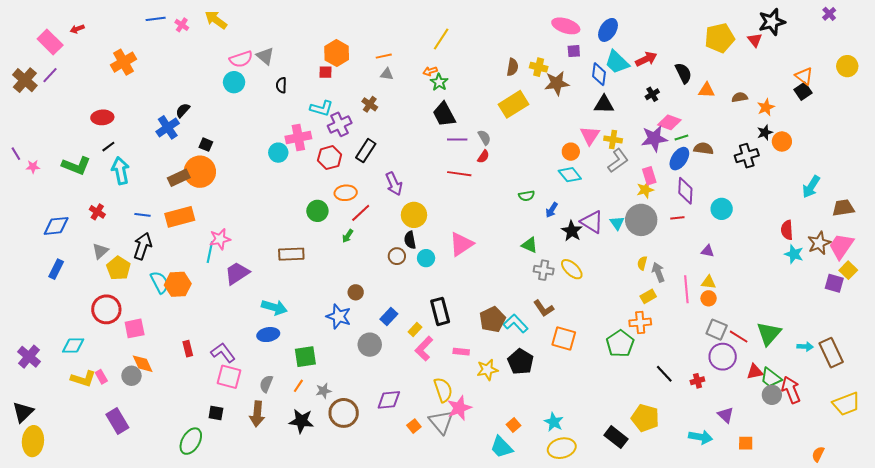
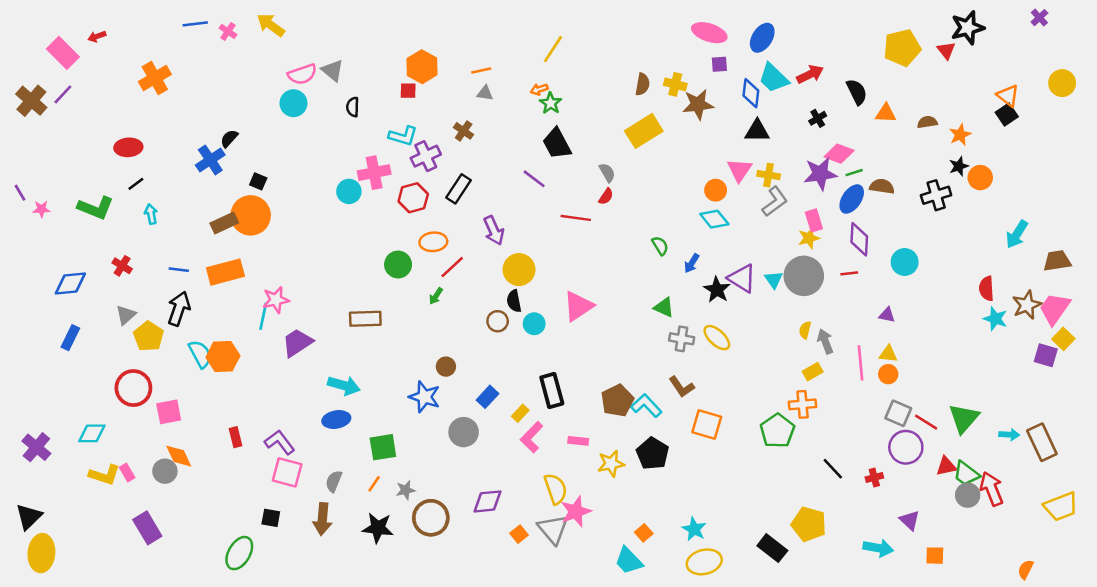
purple line: (457, 140) -> (534, 179), moved, turned 36
cyan arrow: (120, 171) -> (151, 214), size x0.6
green semicircle: (527, 196) -> (660, 246), turned -112

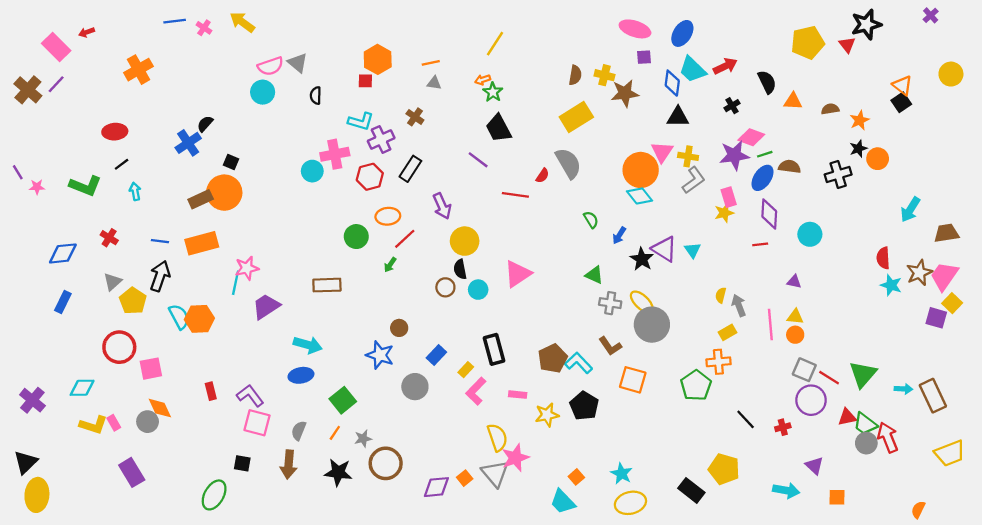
gray semicircle: (607, 173) -> (568, 163), moved, size x1.8
orange circle: (716, 190) -> (641, 170), size x1.8
gray circle: (804, 276) -> (652, 325), moved
green square: (383, 447) -> (343, 400), turned -30
purple diamond: (488, 501) -> (436, 487), moved

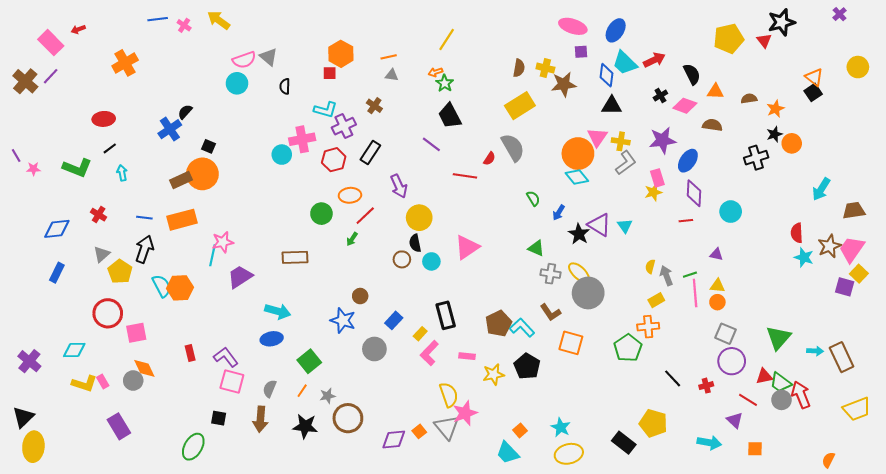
pink diamond: (751, 137) -> (685, 106), moved
green line: (765, 154) -> (690, 275), moved
brown semicircle: (790, 167) -> (712, 125), moved
red line: (829, 378) -> (748, 400), moved

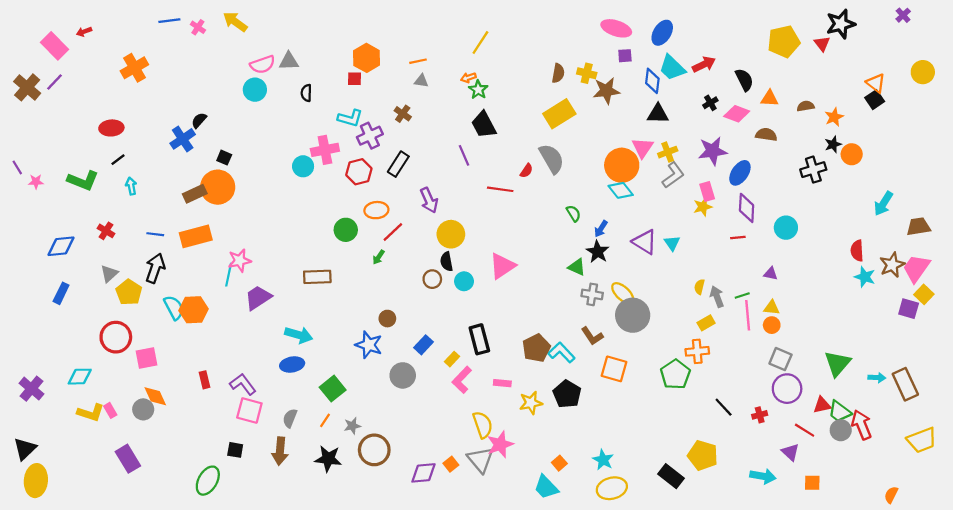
gray triangle: (269, 57) -> (289, 61), turned -42
yellow cross: (621, 141) -> (668, 152), turned -30
purple line: (431, 144) -> (464, 155), turned 30
black star: (579, 234) -> (598, 252), moved

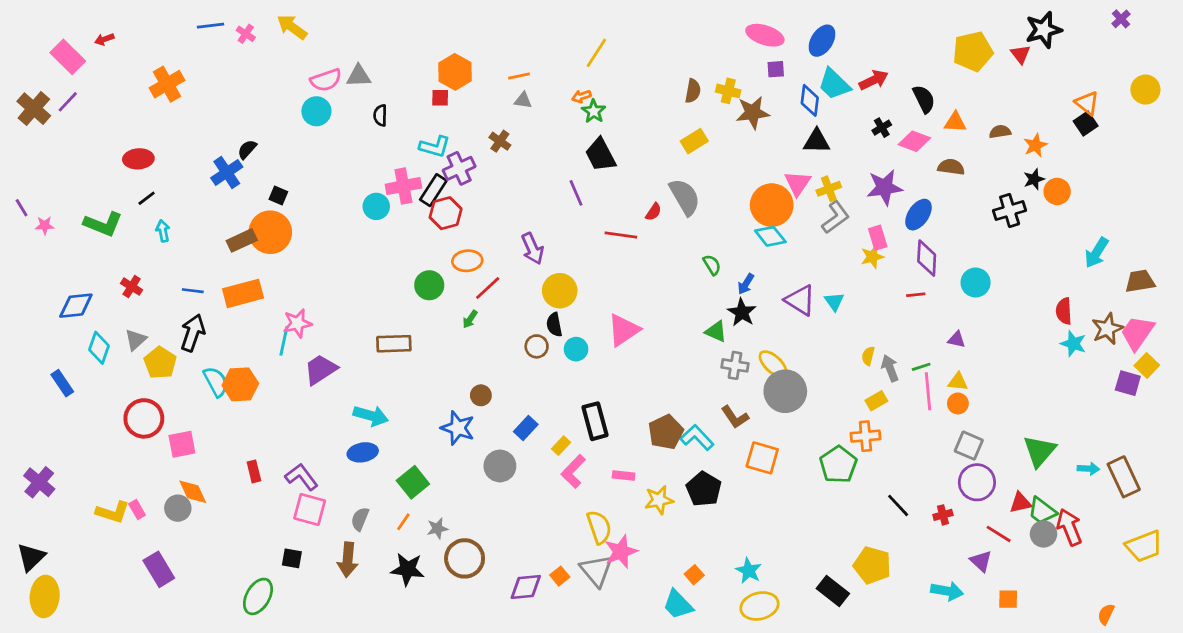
yellow rectangle: (559, 114) -> (694, 141), size x0.7
black rectangle: (398, 164) -> (433, 190), moved
blue rectangle: (61, 293) -> (62, 383), moved, turned -60
cyan diamond: (80, 377) -> (99, 348), moved, turned -70

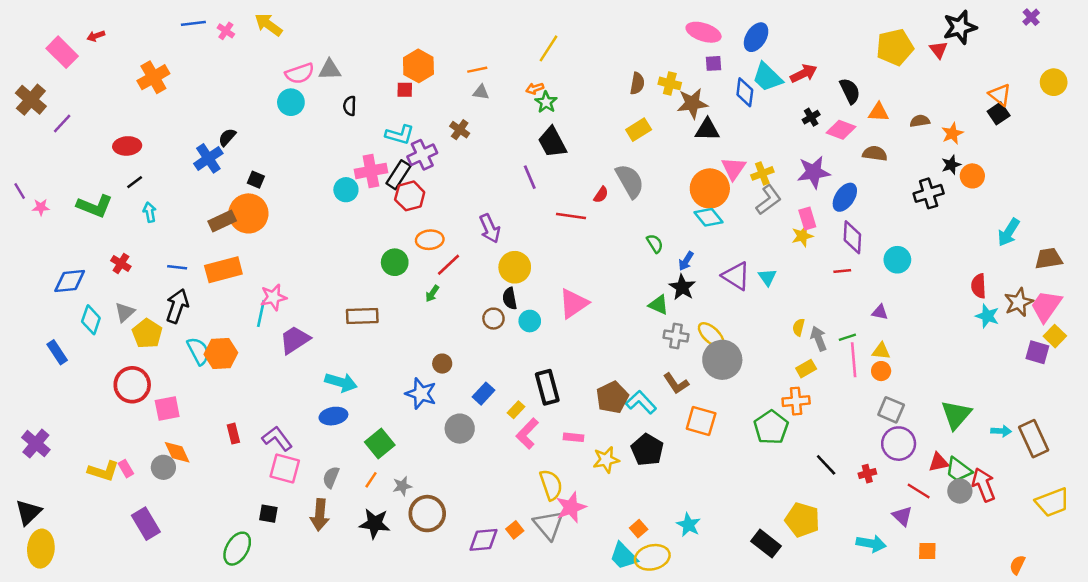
purple line: (68, 102) -> (62, 123), moved
black triangle: (817, 141) -> (707, 130), moved
yellow ellipse: (759, 606) -> (652, 557), moved

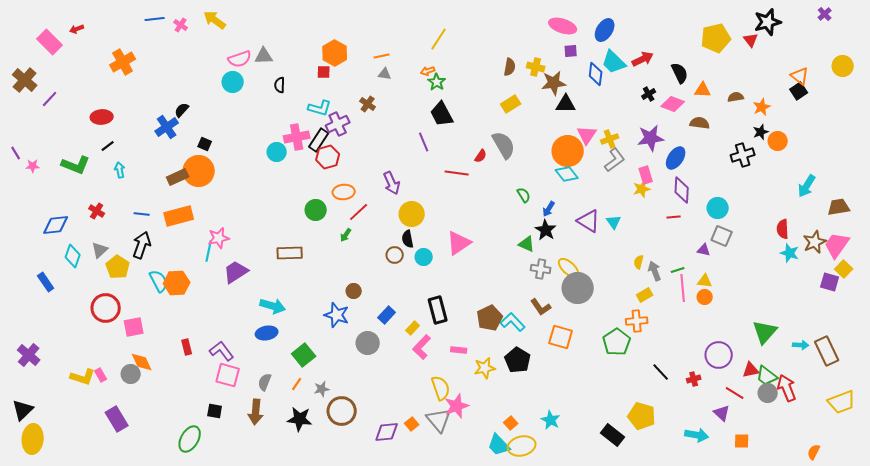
gray square: (891, 410) -> (722, 236), moved

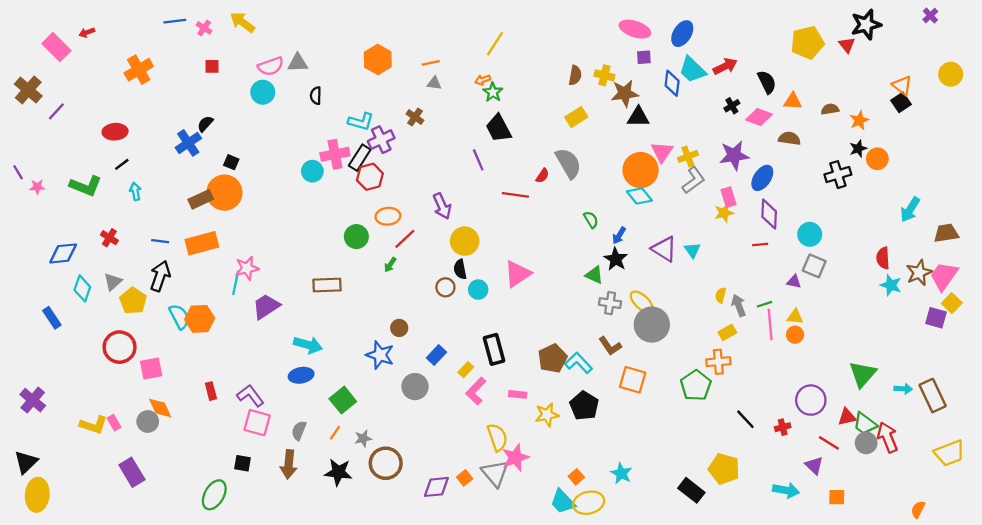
red square: (324, 72) -> (212, 66), moved

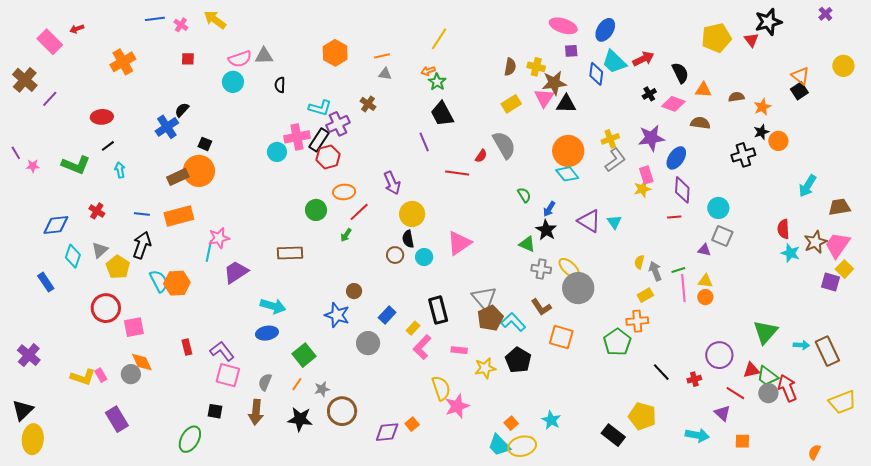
pink triangle: (662, 152) -> (544, 98), moved
gray triangle: (495, 473) -> (484, 298), moved

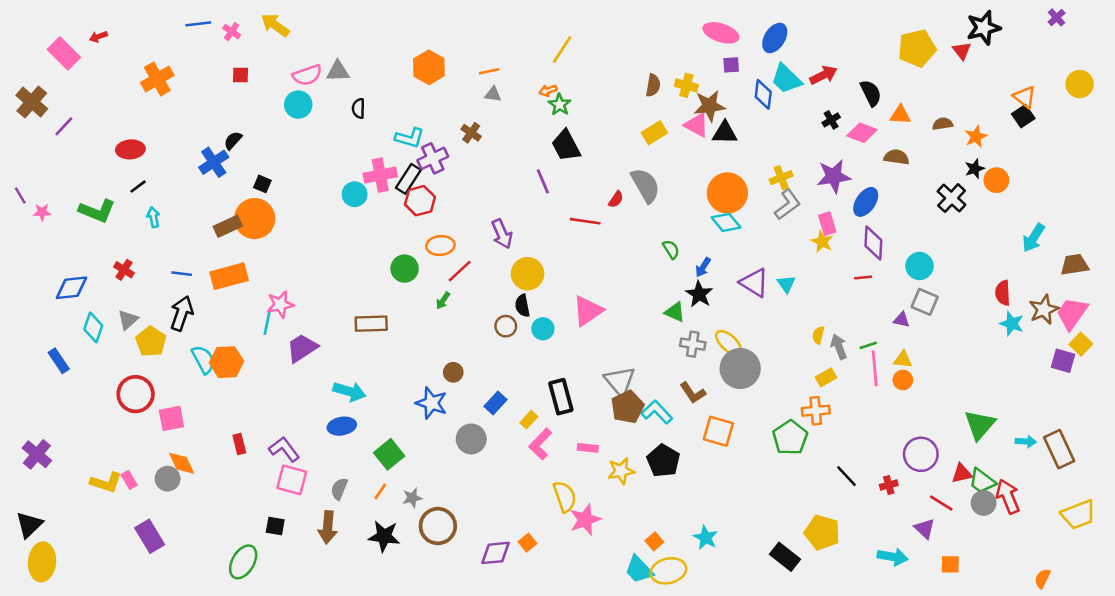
pink triangle: (544, 98) -> (697, 125), turned -35
black cross: (743, 155) -> (952, 198), turned -30
yellow star: (642, 189) -> (822, 242), turned -30

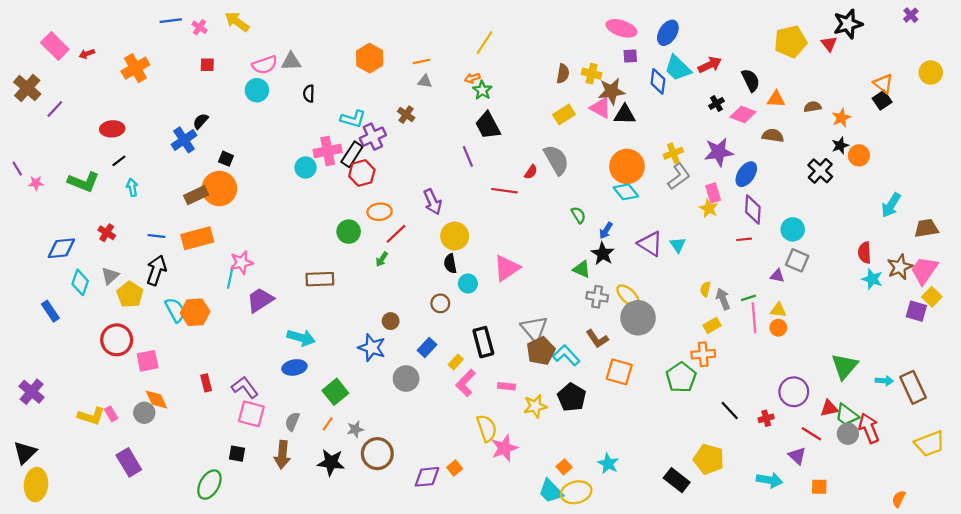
red arrow: (98, 37) -> (87, 54), moved
brown circle: (506, 326) -> (440, 303), moved

